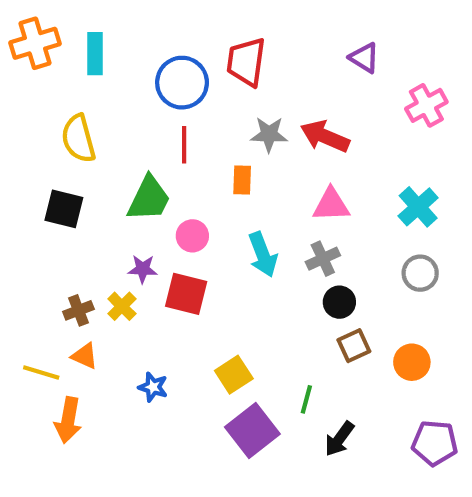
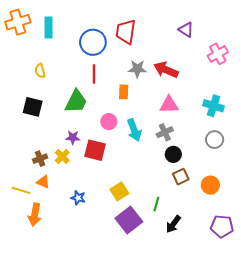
yellow semicircle: (78, 139) -> (40, 71), size x0.6
cyan cross: (418, 207) -> (214, 106), turned -30
pink circle: (192, 236) -> (109, 122), moved

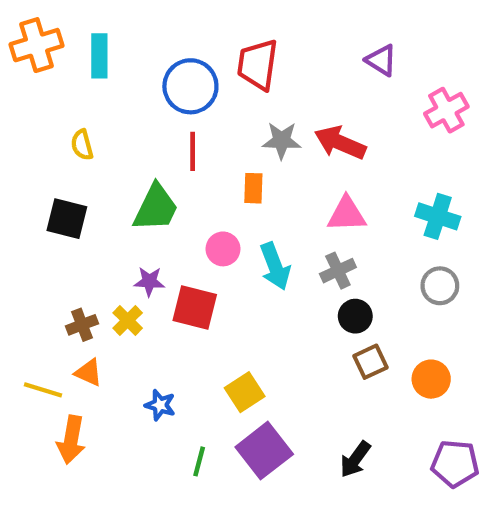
green line: (156, 204) -> (199, 461), moved

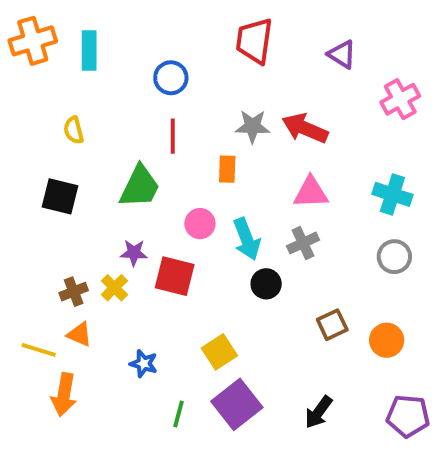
red trapezoid: (258, 65) -> (254, 41), moved
blue circle: (190, 86) -> (171, 78), size x0.7
black circle: (355, 316) -> (266, 284), moved

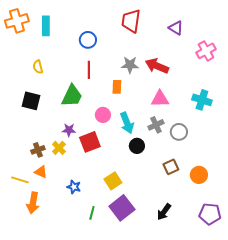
gray circle: (394, 257) -> (179, 132), moved
red square: (175, 276) -> (90, 142), turned -35

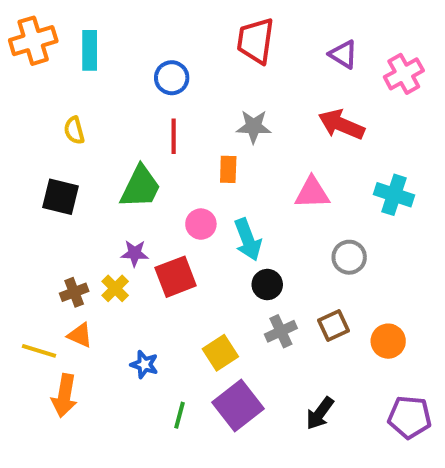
pink cross: (206, 51) -> (404, 74), moved
red arrow: (157, 66) -> (341, 125), moved
gray cross: (156, 125) -> (281, 331), moved

